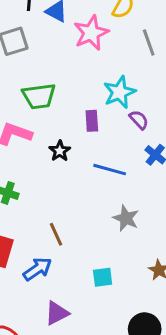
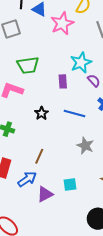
black star: (60, 151) -> (42, 113), moved
brown line: (56, 234) -> (39, 156), turned 49
purple triangle: (57, 313) -> (45, 194), moved

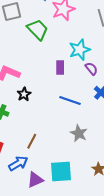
green trapezoid: (28, 65) -> (38, 30), moved, turned -130
black star: (42, 113) -> (24, 94), moved
cyan square: (70, 184) -> (61, 171), size x1.6

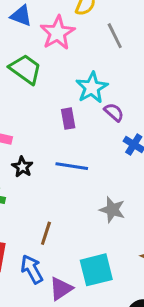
blue line: (70, 100) -> (72, 166), moved
blue arrow: (18, 163) -> (32, 269), turned -78

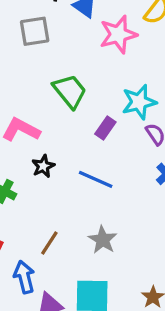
green trapezoid: (25, 69) -> (70, 91), moved
purple rectangle: (68, 119) -> (105, 128), turned 30
gray star: (112, 210) -> (103, 240), moved

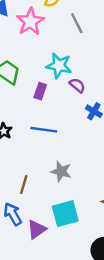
cyan star: (139, 102) -> (59, 66), turned -30

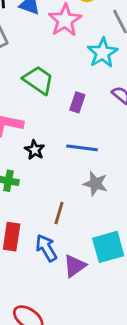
cyan star: (59, 66) -> (103, 53), moved, turned 30
gray star: (61, 171) -> (95, 184), moved

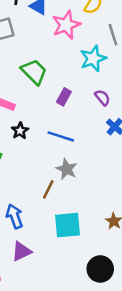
brown line: (59, 213) -> (48, 189), moved
purple triangle: (75, 266) -> (22, 251), moved

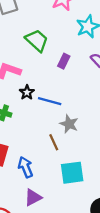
blue line: (61, 136) -> (50, 101), moved
brown line: (48, 189) -> (54, 142), turned -49

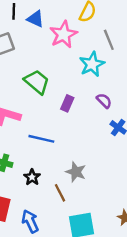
black star: (27, 92) -> (32, 177), moved
blue line: (50, 101) -> (41, 139), moved

